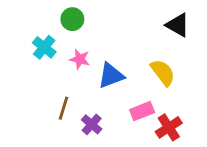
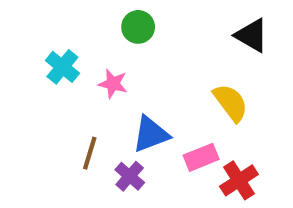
green circle: (72, 19) -> (138, 27), moved
blue triangle: (111, 75) -> (151, 134), moved

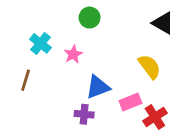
pink star: (113, 84) -> (73, 54), turned 30
brown line: (90, 153) -> (26, 80), moved
purple cross: (130, 176) -> (84, 114), turned -36

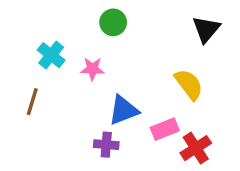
black triangle: (163, 23) -> (206, 29), turned 40
pink star: (73, 54) -> (92, 69), turned 30

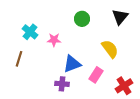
green circle: (113, 22) -> (82, 19), moved
pink rectangle: (165, 129) -> (96, 75), turned -35
red cross: (196, 148) -> (124, 86), moved

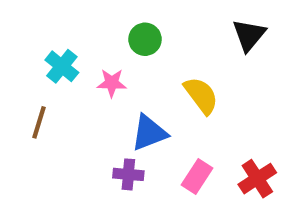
green circle: (82, 19) -> (145, 39), moved
yellow semicircle: (110, 49) -> (201, 95), moved
pink rectangle: (96, 75) -> (197, 176), moved

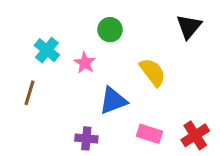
pink star: (112, 83) -> (85, 63), turned 30
purple cross: (128, 174) -> (86, 138), moved
pink rectangle: (197, 176) -> (149, 134), turned 75

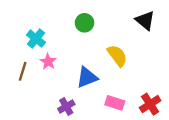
black triangle: (189, 26) -> (145, 20), turned -30
pink star: (85, 63) -> (48, 62), moved
purple cross: (86, 138) -> (66, 107), turned -35

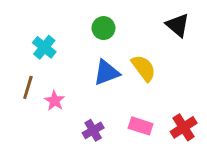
pink star: (48, 62) -> (55, 101), moved
blue triangle: (87, 77) -> (106, 73), moved
purple cross: (66, 107) -> (93, 130), moved

